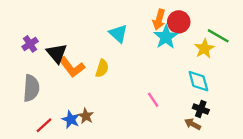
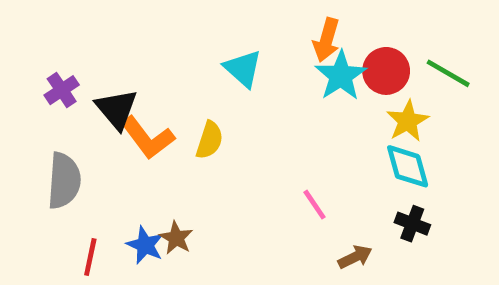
red circle: (179, 22) -> (386, 71), moved
yellow star: (204, 49) -> (408, 121), moved
brown arrow: (193, 124) -> (355, 257), moved, turned 126
red line: (44, 125) -> (90, 257), turned -36

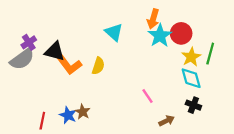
green line: (448, 73) -> (210, 54), moved, turned 75
black triangle: (117, 109) -> (55, 51), turned -35
gray semicircle: (64, 181) -> (22, 59), moved, turned 50

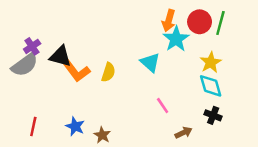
cyan triangle: (114, 32) -> (150, 62), moved
red circle: (181, 33) -> (200, 22), moved
green line: (210, 54) -> (220, 23), moved
brown star: (83, 112) -> (102, 135), moved
red line: (42, 121) -> (33, 126), moved

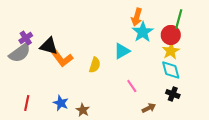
red circle: (200, 22) -> (171, 35), moved
cyan triangle: (150, 62) -> (122, 51), turned 48
yellow semicircle: (108, 72) -> (95, 65), moved

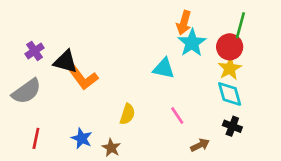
cyan triangle: (122, 51) -> (164, 68), turned 42
gray semicircle: (20, 53) -> (27, 91), moved
yellow semicircle: (95, 65) -> (127, 114), moved

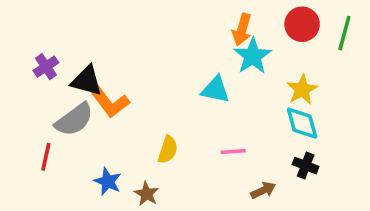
green line: (240, 25) -> (344, 33), moved
red circle: (230, 47) -> (302, 24), moved
gray semicircle: (27, 91) -> (74, 120), moved
pink line: (177, 115) -> (233, 151), turned -60
red line: (36, 138) -> (46, 157), moved

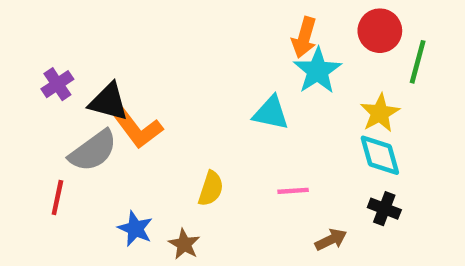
green line: (344, 33) -> (418, 62), moved

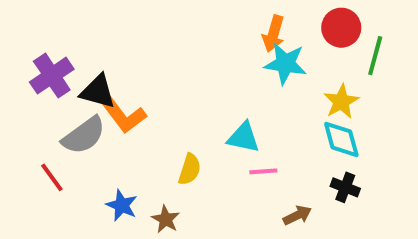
cyan star: (318, 71) -> (285, 64), turned -30
purple cross: (57, 84) -> (52, 76), size x1.5
cyan triangle: (271, 113) -> (243, 137), moved
red line: (57, 197) -> (52, 177), turned -48

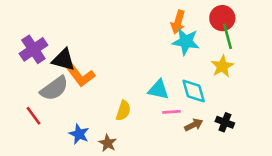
green line: (375, 56) -> (227, 36), moved, turned -30
cyan diamond: (341, 139) -> (194, 91), moved
brown arrow: (297, 215) -> (194, 125), moved

